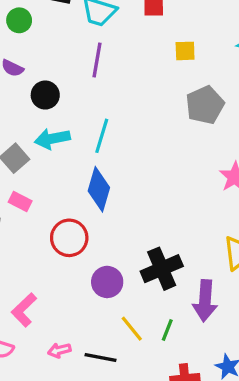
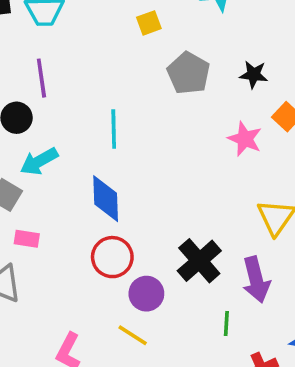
purple line: (97, 60) -> (41, 78), moved
cyan line: (102, 136) -> (114, 129), moved
red circle: (69, 238) -> (112, 257), moved
yellow line: (132, 329) -> (133, 335), moved

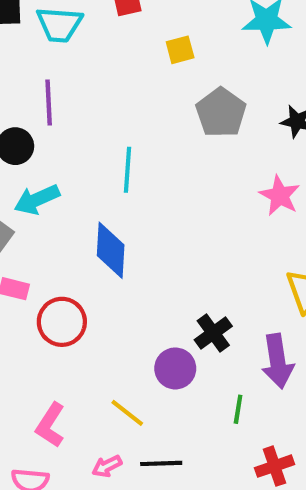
red circle: (112, 257) -> (62, 322), moved
black cross: (199, 261) -> (213, 333), size x0.7
purple circle: (146, 294) -> (175, 368), moved

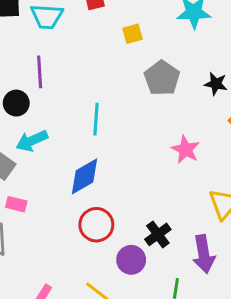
pink star: (280, 196) -> (186, 150), moved
blue diamond: (111, 250) -> (85, 176), turned 57
red circle: (62, 322) -> (96, 225), moved

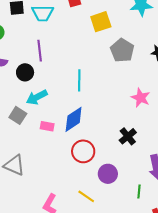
yellow square: (133, 34) -> (101, 22), size x1.5
pink rectangle: (16, 204) -> (47, 126), moved
black cross: (158, 234) -> (128, 136), moved

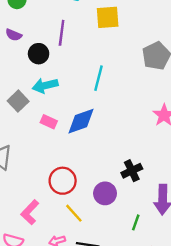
yellow square: (101, 22) -> (108, 17), moved
black cross: (128, 136) -> (132, 171), moved
red circle: (83, 151) -> (63, 181), moved

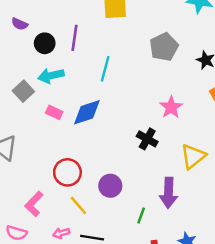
purple line: (62, 33) -> (74, 38), moved
black cross: (132, 171) -> (147, 139), moved, turned -36

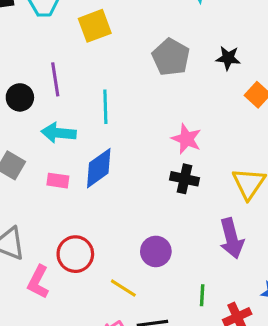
cyan arrow: (51, 76) -> (59, 133), moved, turned 35
pink star: (171, 107) -> (186, 139), moved
red circle: (67, 172) -> (75, 254), moved
pink L-shape: (34, 204) -> (38, 282), moved
green line: (141, 216) -> (202, 295), moved

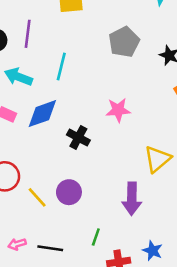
pink star: (186, 139) -> (118, 110), turned 30
black cross: (185, 179) -> (78, 137), moved
yellow line: (123, 288) -> (37, 197), moved

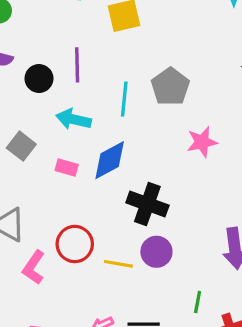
gray pentagon: (124, 42) -> (170, 87), moved
black cross: (78, 137) -> (147, 204), moved, size x1.4
yellow line: (37, 197) -> (118, 264), turned -30

